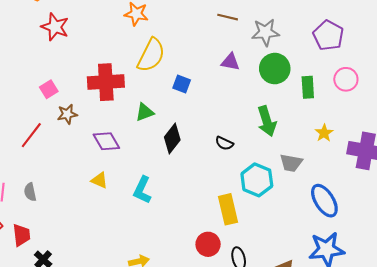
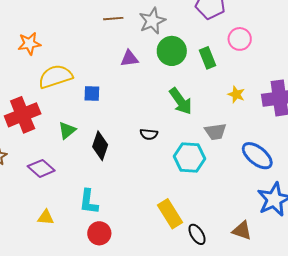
yellow semicircle: (151, 55) -> (55, 77), turned -116
yellow triangle: (99, 180) -> (46, 217), moved
yellow rectangle: (228, 209) -> (170, 214), moved
red circle: (208, 244) -> (99, 233), moved

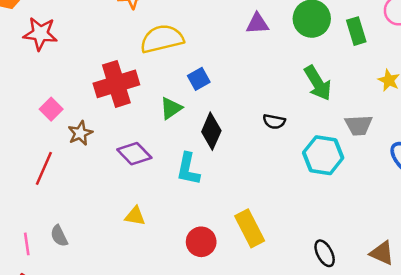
blue square: (92, 93) -> (199, 79), moved, turned -36
cyan L-shape: (89, 202) -> (188, 169), moved
yellow rectangle: (170, 214) -> (250, 228), moved

